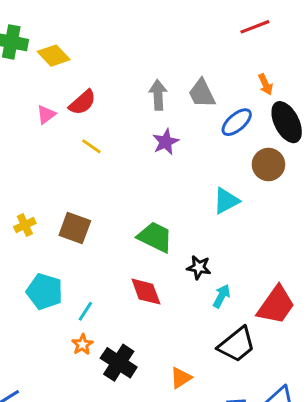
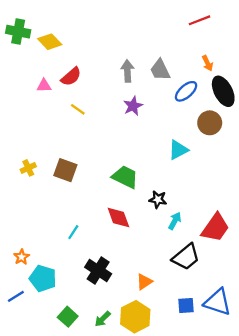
pink triangle: (46, 115) -> (44, 86), turned 35
cyan pentagon: (45, 292) -> (43, 278), moved
orange star: (82, 345) -> (21, 257), moved

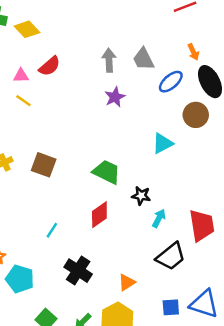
yellow line: (78, 109) -> (23, 101), moved
red diamond: (118, 218) -> (99, 215), turned 75
red trapezoid: (215, 228) -> (202, 225), turned -44

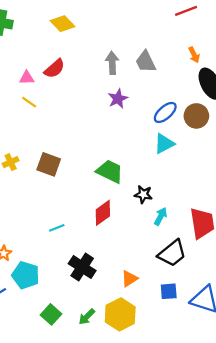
yellow diamond: (27, 29) -> (63, 24), moved
blue ellipse: (171, 82) -> (165, 112), moved
cyan line: (52, 230) -> (57, 228), turned 35
blue square: (171, 307) -> (169, 291), moved

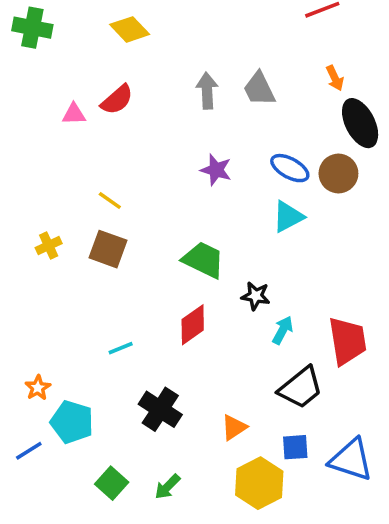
purple star: (118, 99) -> (216, 170), moved, turned -30
yellow line: (29, 102) -> (110, 201), moved
blue ellipse: (165, 112) -> (290, 168), turned 70
yellow hexagon: (120, 314) -> (259, 483), moved

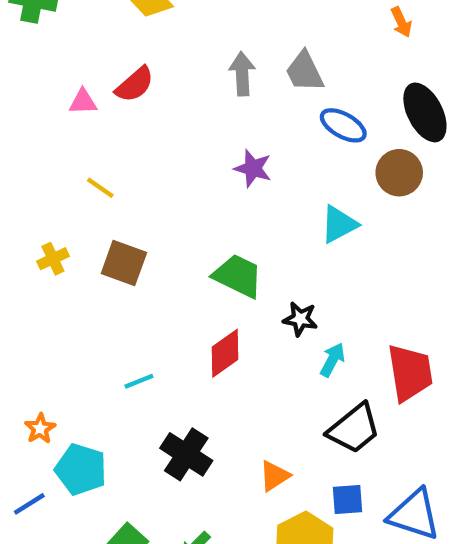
orange arrow: (335, 78) -> (401, 22), moved
blue ellipse: (290, 168) -> (343, 125), moved
yellow line: (110, 201) -> (100, 188), moved

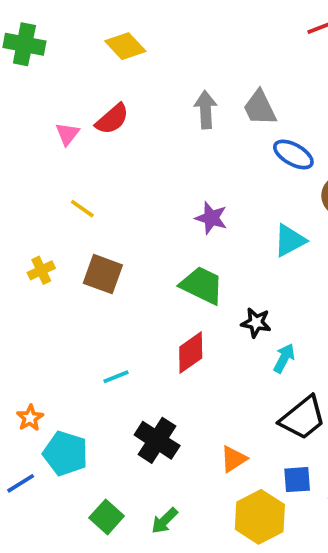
pink triangle: (83, 102) -> (67, 134), turned -50
purple star: (253, 168) -> (211, 218), moved

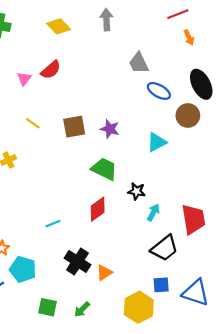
gray arrow: (206, 110) -> (106, 20), moved
brown square: (103, 274) -> (74, 127), moved, turned -30
orange triangle: (234, 459) -> (104, 273), moved
green square: (107, 517) -> (47, 307), turned -30

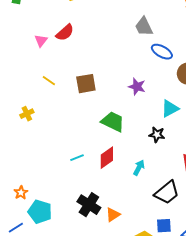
purple star: (110, 129) -> (137, 87), moved
cyan triangle: (157, 142) -> (170, 109), moved
black star: (137, 191) -> (157, 135), moved
cyan arrow: (153, 212) -> (139, 168), moved
cyan line: (53, 224) -> (77, 158), moved

